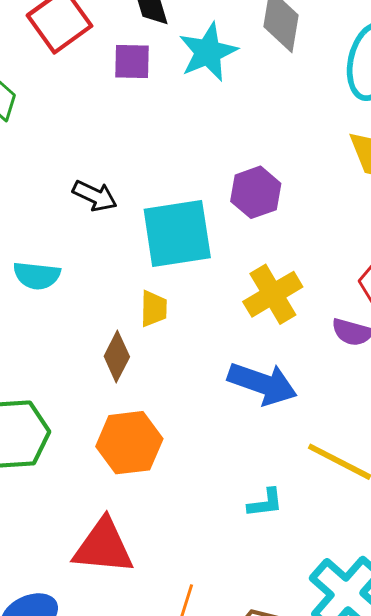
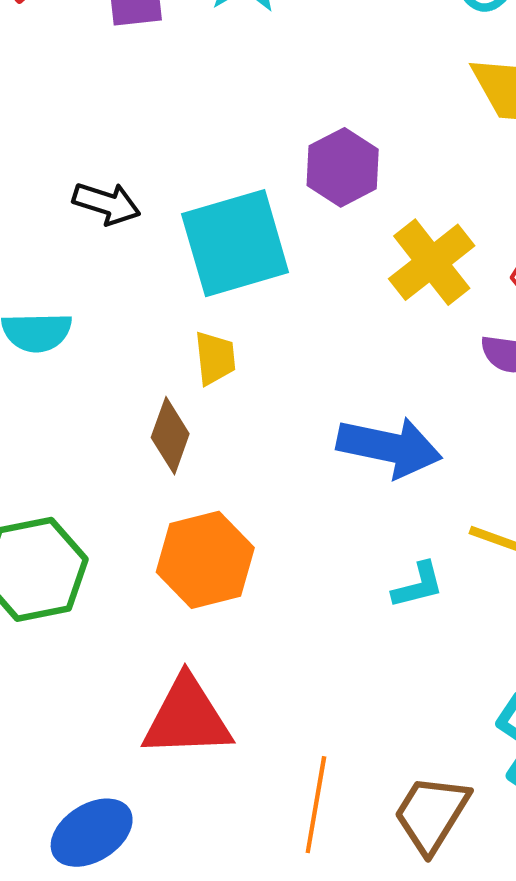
yellow cross: (273, 294) -> (432, 262), moved
cyan L-shape: (265, 503) -> (418, 585), moved

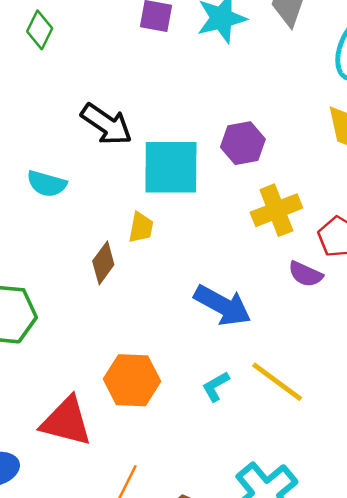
black arrow: (107, 203) -> (106, 124), size x1.4
orange hexagon: (205, 560) -> (132, 380), moved
cyan L-shape: (418, 585) -> (216, 386), turned 148

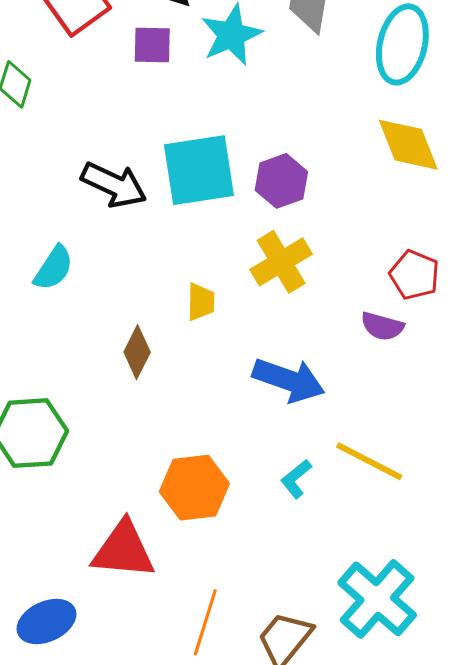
cyan square: (171, 167) -> (199, 170), moved
cyan semicircle: (47, 184) -> (54, 268), turned -63
yellow cross: (276, 210) -> (281, 262), moved
yellow trapezoid: (141, 227) -> (201, 302), moved

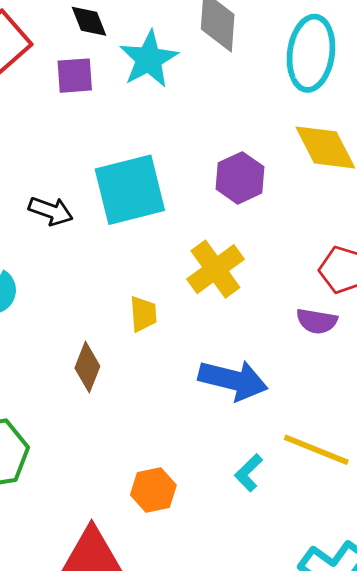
purple hexagon: (281, 181) -> (240, 178), moved
black arrow: (114, 185) -> (51, 211), size x0.7
orange hexagon: (194, 488) -> (153, 490), size x0.7

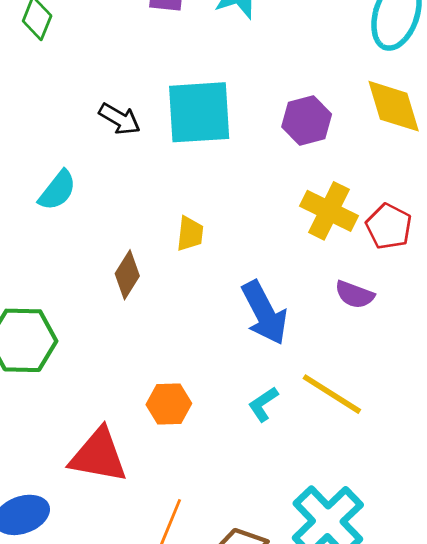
yellow cross: (215, 269) -> (329, 211), moved, turned -38
purple semicircle: (317, 321) -> (355, 295), moved
blue arrow: (233, 380) -> (264, 313), turned 38

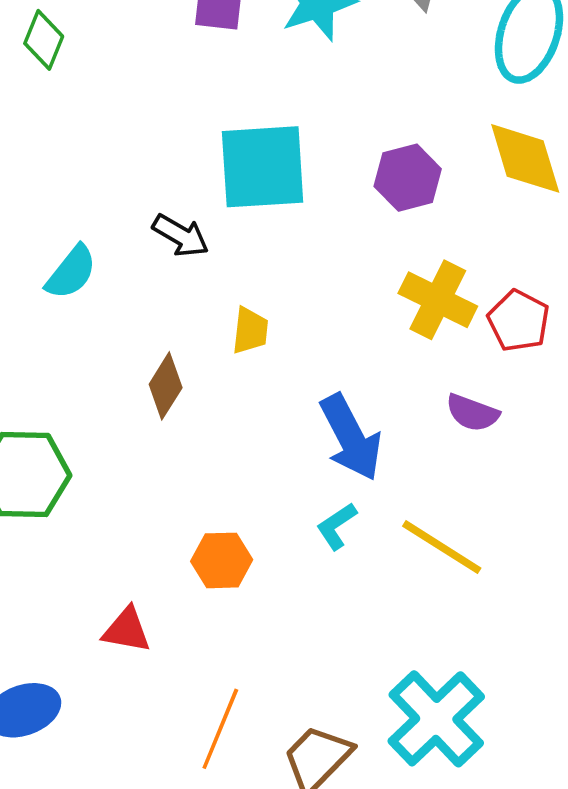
black arrow: (120, 119) -> (181, 235), moved
cyan L-shape: (263, 404) -> (337, 526), moved
red triangle: (98, 456) -> (127, 630), size x0.6

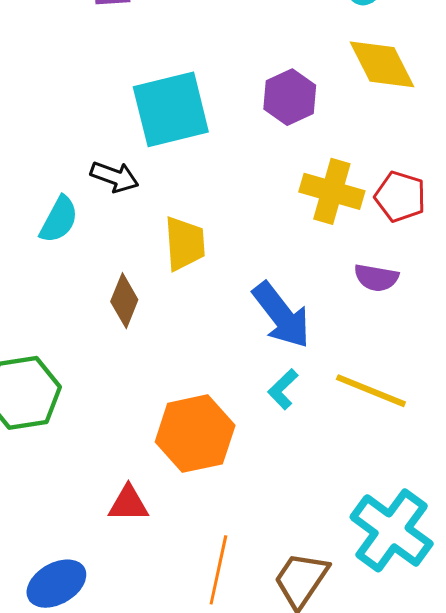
cyan semicircle: (71, 272) -> (59, 220), moved
yellow trapezoid: (250, 331) -> (185, 244), size x1.4
orange hexagon: (222, 560) -> (195, 434), size x1.6

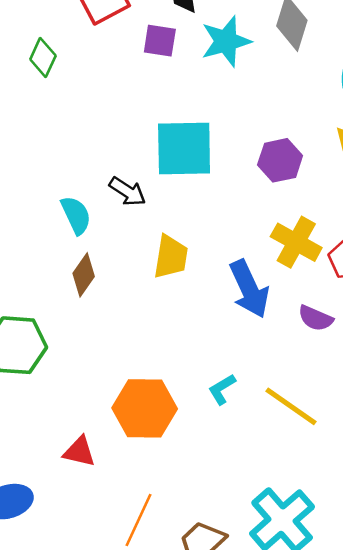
cyan semicircle: (59, 220) -> (76, 215), turned -66
brown diamond: (124, 301) -> (84, 275), moved
blue arrow: (281, 315) -> (249, 289), moved

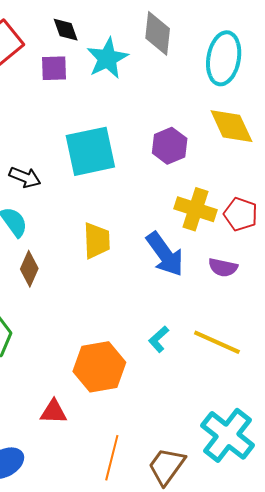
black arrow: (128, 192) -> (25, 177), moved

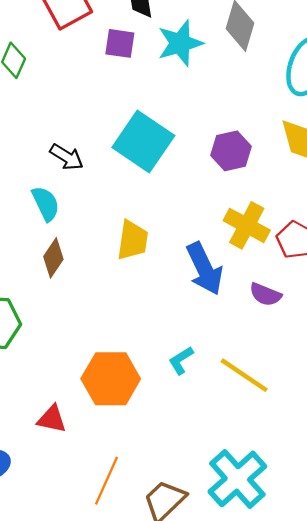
cyan square: (90, 151) -> (143, 141), turned 36

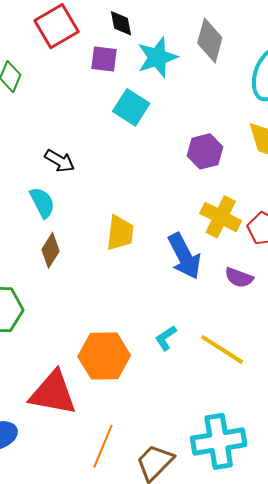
cyan square: (143, 141) -> (131, 107), moved, size x0.7
red triangle: (52, 419) -> (53, 393), size x1.8
cyan cross: (237, 479) -> (219, 441), turned 34

